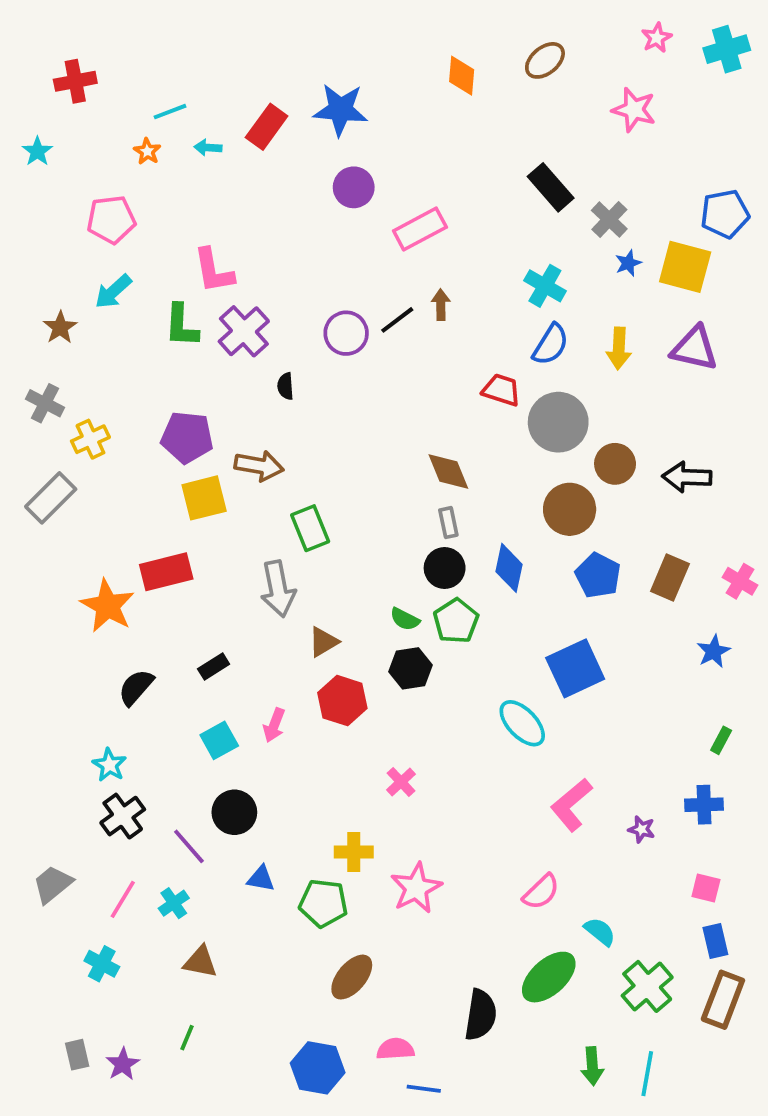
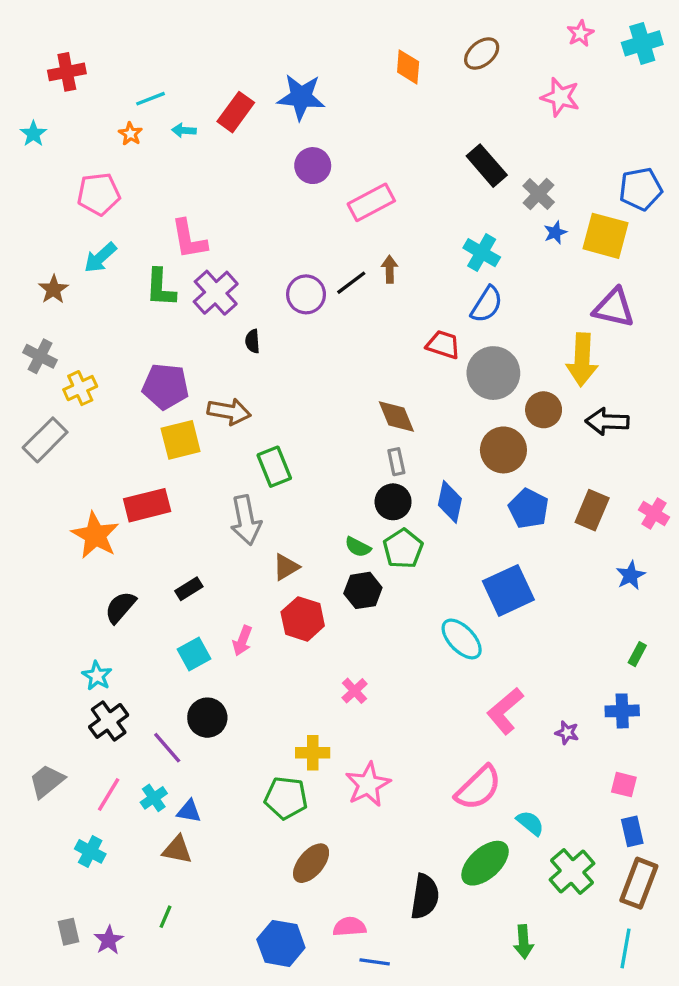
yellow arrow: (619, 348) -> (582, 360), moved, size x1.4
blue triangle: (261, 879) -> (189, 811), moved
pink semicircle: (541, 892) -> (478, 788), size x1.4
cyan line: (647, 1074) -> (626, 948), moved

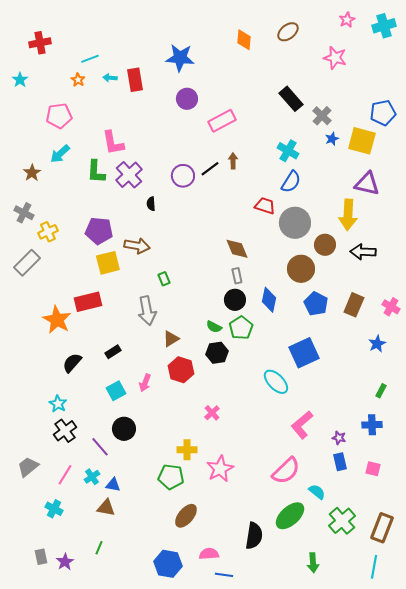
red rectangle: (236, 112) -> (135, 80), moved, turned -45
green rectangle: (274, 467) -> (164, 279), size x0.6
blue rectangle: (632, 831) -> (340, 462), moved

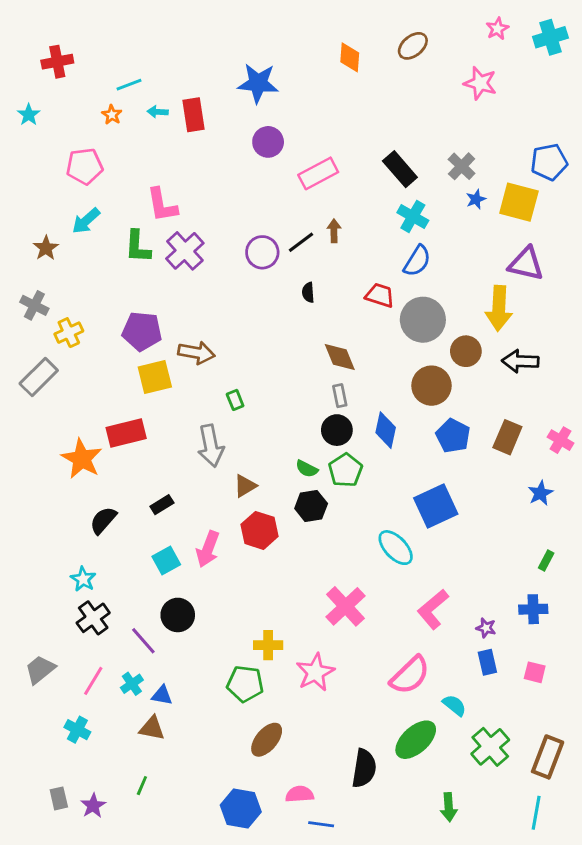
black rectangle: (291, 99) -> (400, 169), moved
black semicircle: (151, 204) -> (308, 292), moved
pink arrow: (145, 383) -> (208, 549), size x1.4
pink cross: (212, 413) -> (345, 606), moved, size x1.8

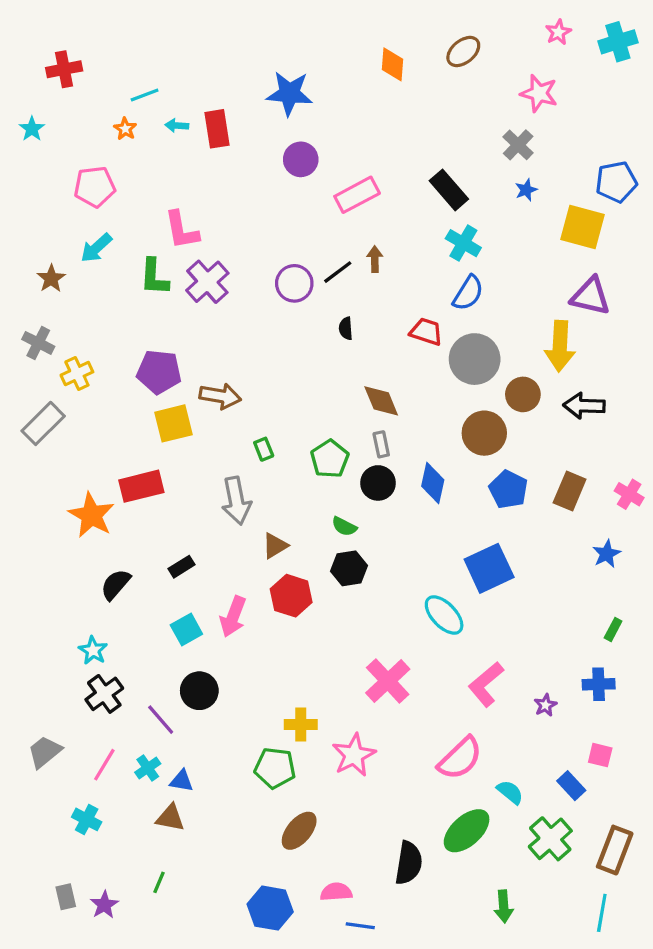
gray cross: (462, 166) -> (518, 145), moved
blue star: (476, 199) -> (526, 190), moved
green pentagon: (345, 470) -> (330, 459), moved
purple star: (486, 628) -> (545, 705), turned 30
blue rectangle: (487, 662) -> (571, 786), moved, turned -30

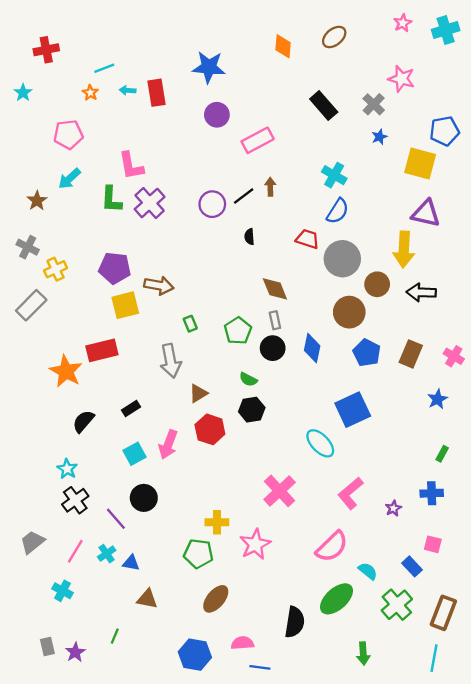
pink star: (539, 93) -> (402, 79), moved
black rectangle: (449, 190) -> (324, 105), moved
brown triangle: (170, 818) -> (147, 599), moved

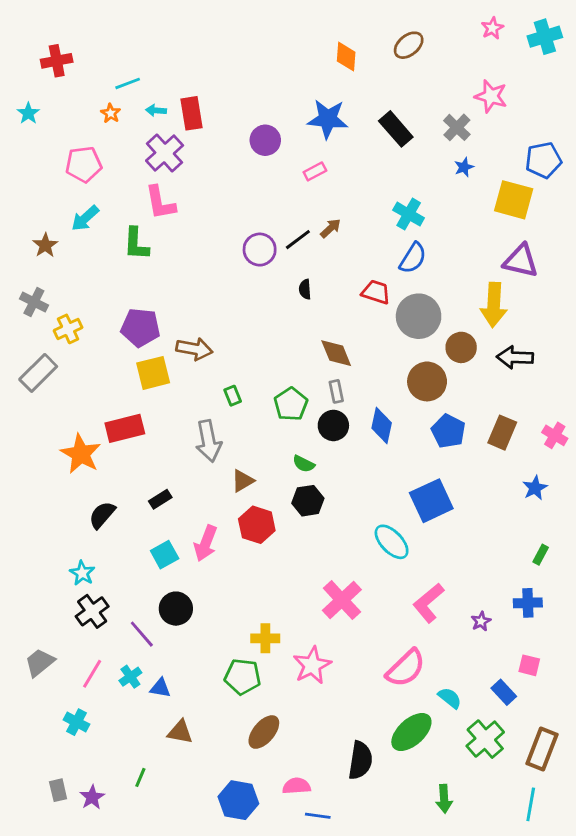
blue star: (209, 67) -> (328, 119), moved
pink rectangle: (258, 140) -> (315, 171), size x0.6
brown arrow: (270, 187) -> (331, 228), turned 48
purple cross: (150, 203) -> (165, 153), moved

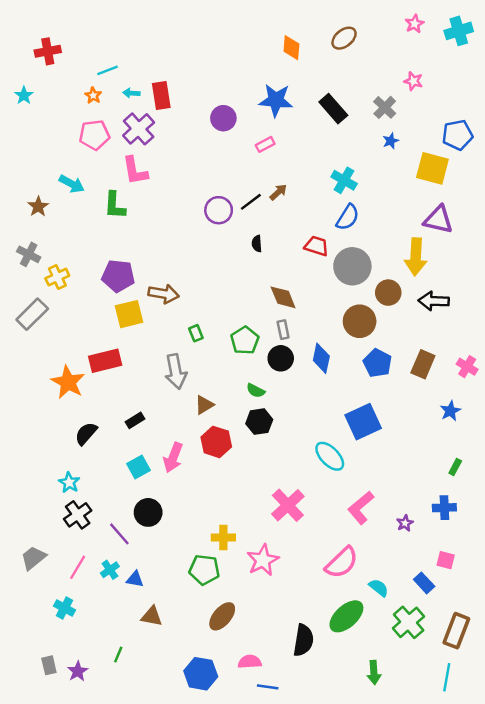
pink star: (491, 96) -> (413, 81), size x0.7
pink pentagon: (84, 164) -> (94, 135), moved
cyan arrow: (85, 218) -> (72, 184), turned -110

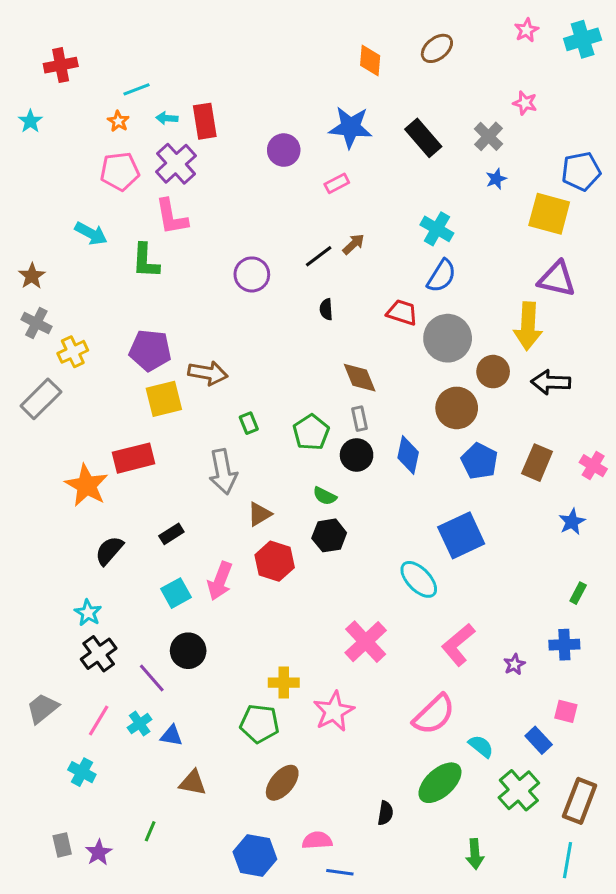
brown star: (38, 207) -> (32, 276), moved
purple circle: (219, 210) -> (252, 274), moved
black semicircle: (303, 640) -> (385, 813), size x0.6

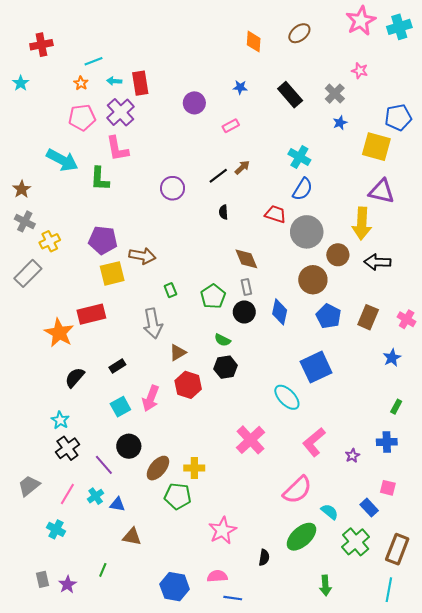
pink star: (526, 30) -> (361, 21), size x1.8
blue star: (350, 127) -> (240, 87), size x0.5
cyan arrow: (91, 233) -> (62, 160), size x1.4
pink star: (334, 711) -> (222, 530), moved
brown ellipse: (282, 783) -> (158, 468), moved

